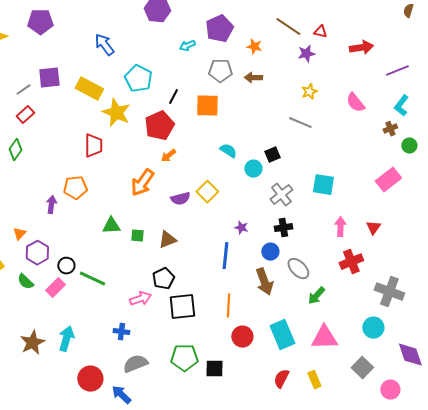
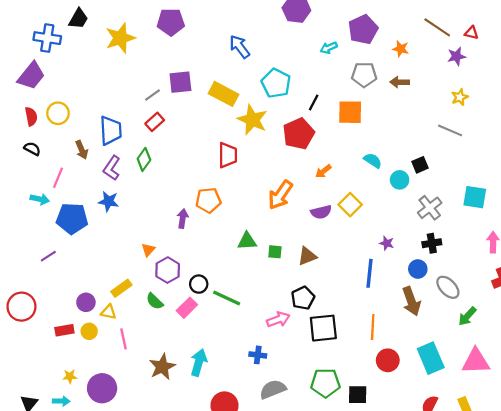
orange arrow: (168, 156) -> (323, 171), moved

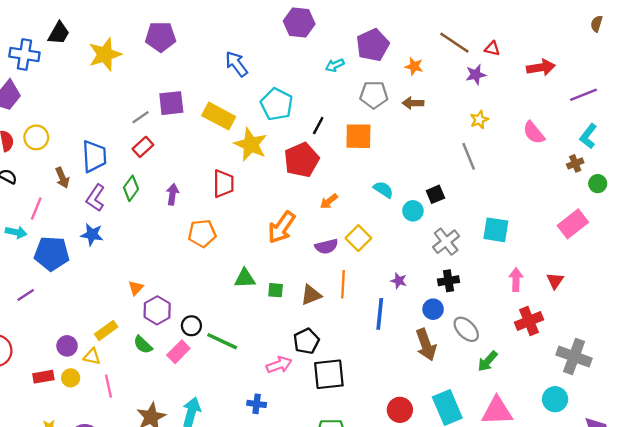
gray line: (450, 130) -> (469, 156), turned 45
purple arrow: (183, 219) -> (172, 194), moved
orange line: (373, 327) -> (343, 284), moved

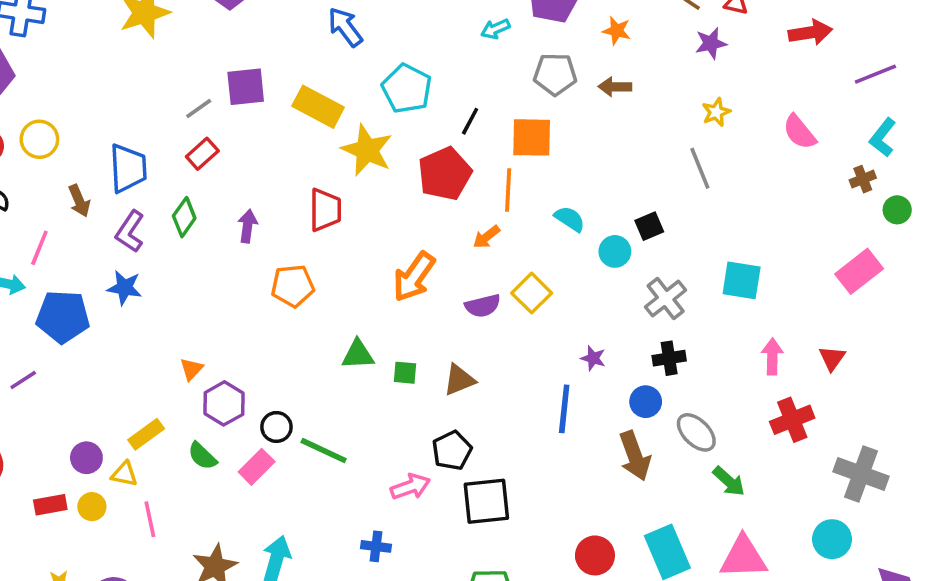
orange line: (343, 284) -> (508, 190), moved
green arrow: (488, 361) -> (729, 481), turned -90

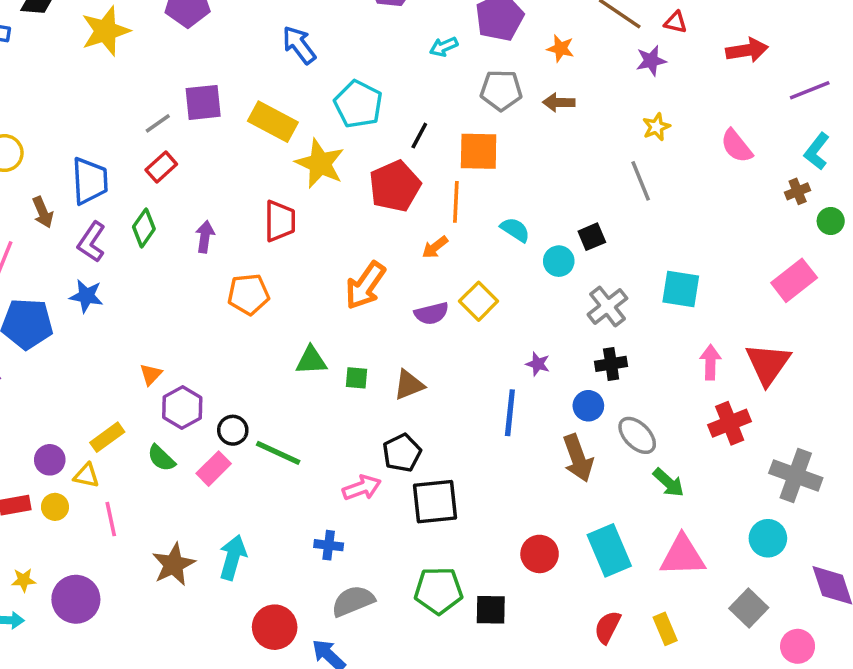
red triangle: (832, 358) -> (768, 364), size x1.8

